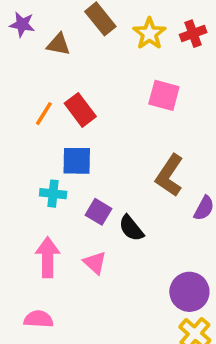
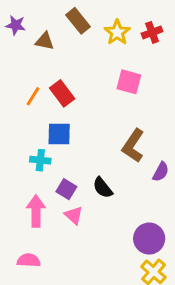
purple square: (99, 212) -> (66, 189), moved

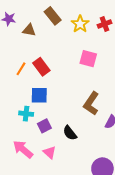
purple square: (66, 189) -> (44, 126), moved, turned 32
pink arrow: (36, 211) -> (23, 149), turned -50

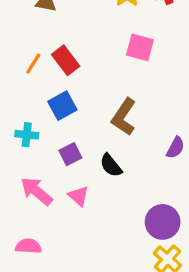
blue square: (39, 95) -> (62, 106), turned -30
brown L-shape: (91, 103) -> (124, 117), moved
cyan cross: (26, 114) -> (27, 135), moved

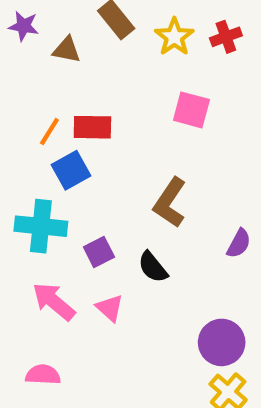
red rectangle: (66, 60) -> (92, 127), turned -52
blue square: (62, 106) -> (71, 170), moved
cyan cross: (27, 135) -> (41, 226), size x1.6

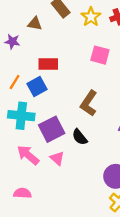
purple star: (24, 26) -> (12, 42), moved
orange line: (49, 132) -> (15, 82), moved
purple square: (99, 252) -> (52, 129), size x1.6

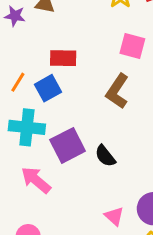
purple star: (12, 42) -> (15, 16), moved
brown L-shape: (89, 103) -> (117, 91), moved
pink triangle: (57, 158) -> (114, 216), moved

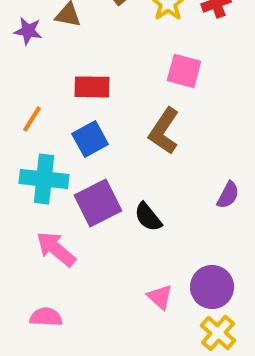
blue square: (48, 88) -> (90, 139), moved

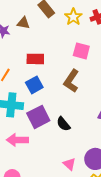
pink arrow: (56, 249) -> (17, 140), turned -40

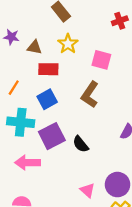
yellow star: (73, 17) -> (68, 44), moved
brown triangle: (23, 23) -> (34, 47), moved

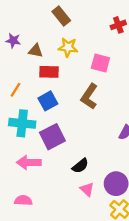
yellow star: (68, 44) -> (68, 47), turned -30
black semicircle: (81, 144) -> (80, 166), moved, turned -90

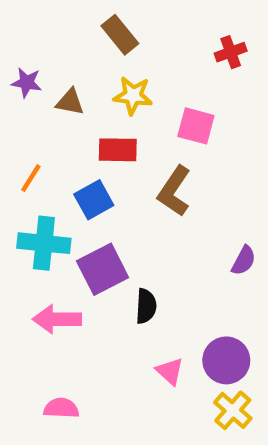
red rectangle: (49, 72) -> (118, 150), moved
black semicircle: (80, 166) -> (146, 306), moved, turned -48
pink semicircle: (23, 200) -> (61, 408), moved

